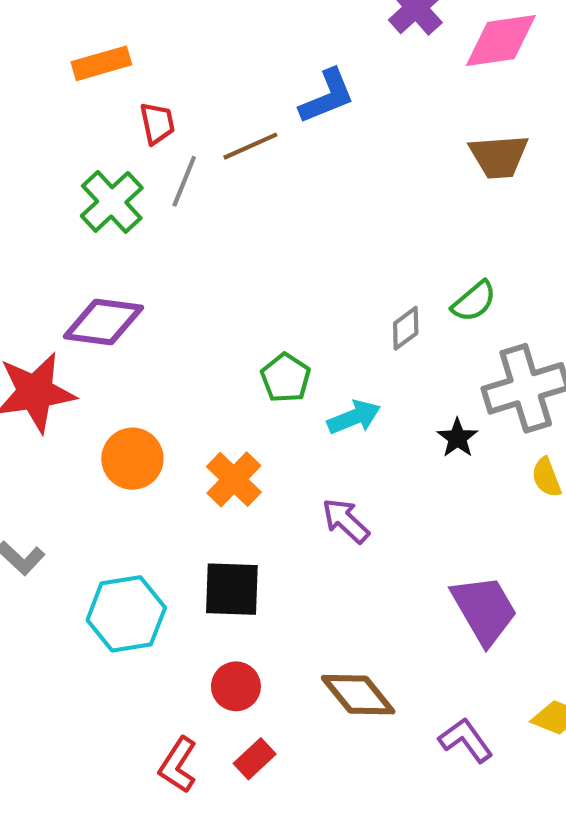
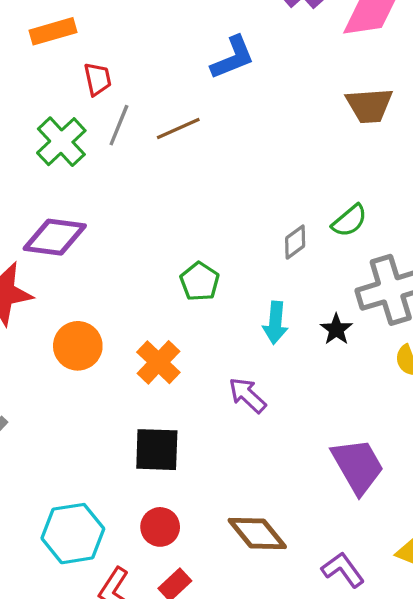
brown line: (250, 146) -> (178, 128), moved
cyan arrow: (354, 417) -> (275, 323), moved, turned 117
cyan hexagon: (126, 614) -> (73, 534), moved

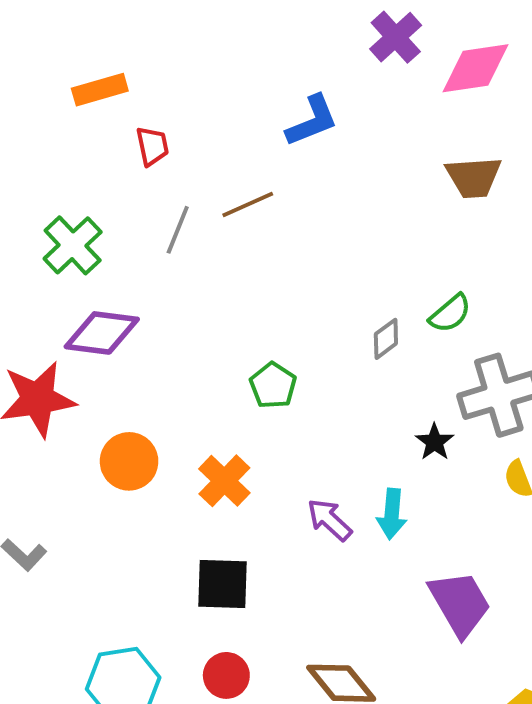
gray line: (119, 125) -> (178, 230), moved
green cross: (61, 142) -> (73, 245), moved
cyan arrow: (275, 323) -> (392, 514), moved

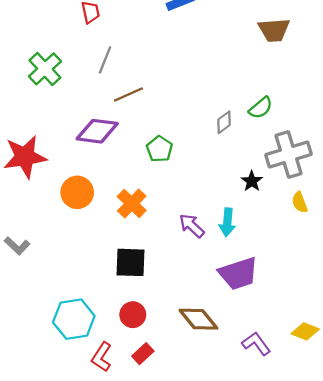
brown line: (248, 204) -> (128, 94), moved
purple diamond: (102, 333) -> (97, 131), moved
purple trapezoid: (460, 603) -> (238, 274), moved, turned 102

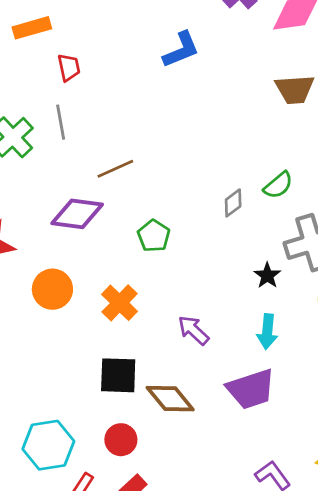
gray line: (105, 60) -> (61, 122), moved, turned -32
cyan arrow: (227, 222) -> (267, 332), moved
brown diamond: (198, 319) -> (170, 399), moved

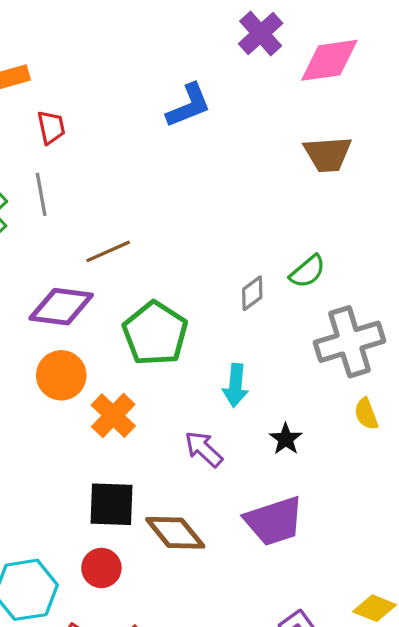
green pentagon: (154, 236) -> (155, 333), size x1.6
black star: (267, 275) -> (286, 439), moved
orange circle: (52, 289) -> (61, 375), moved
cyan arrow: (267, 332) -> (235, 385), moved
red circle: (121, 440) -> (101, 568), moved

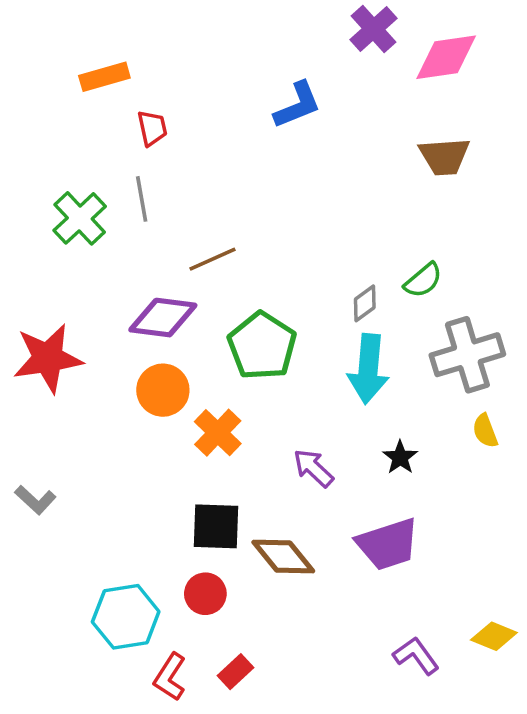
cyan arrow: (235, 385) -> (368, 369), moved, size x1.5

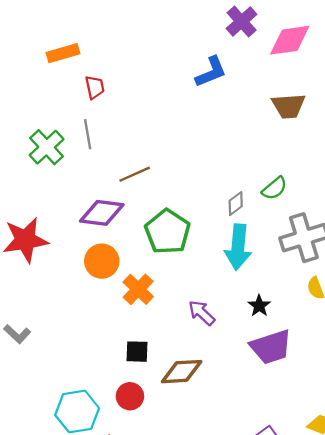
blue L-shape: (297, 105) -> (211, 72), moved
black square: (216, 526) -> (137, 352), size x0.7
purple trapezoid: (388, 544) -> (271, 347), moved
brown diamond: (283, 557) -> (182, 372), turned -54

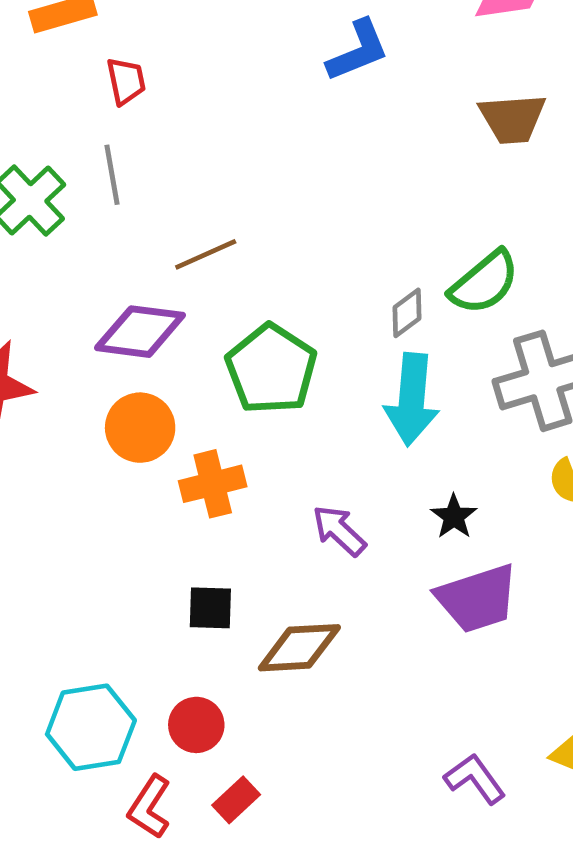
green semicircle: (274, 188) -> (484, 282), size x1.4
orange cross: (138, 289) -> (213, 484), turned 32
red circle: (130, 396) -> (196, 725), moved

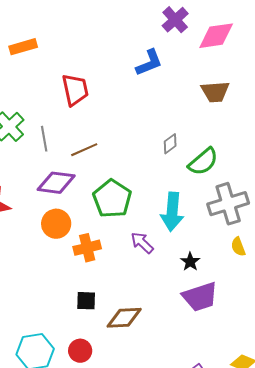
red trapezoid: (126, 81) -> (75, 90), moved, size x1.6
gray line: (112, 175) -> (44, 139), moved
gray diamond: (407, 313) -> (170, 144), moved
purple arrow: (339, 531) -> (142, 243), moved

